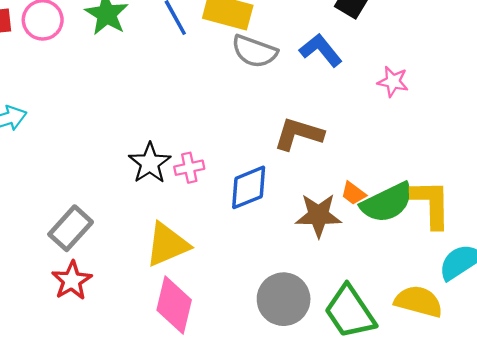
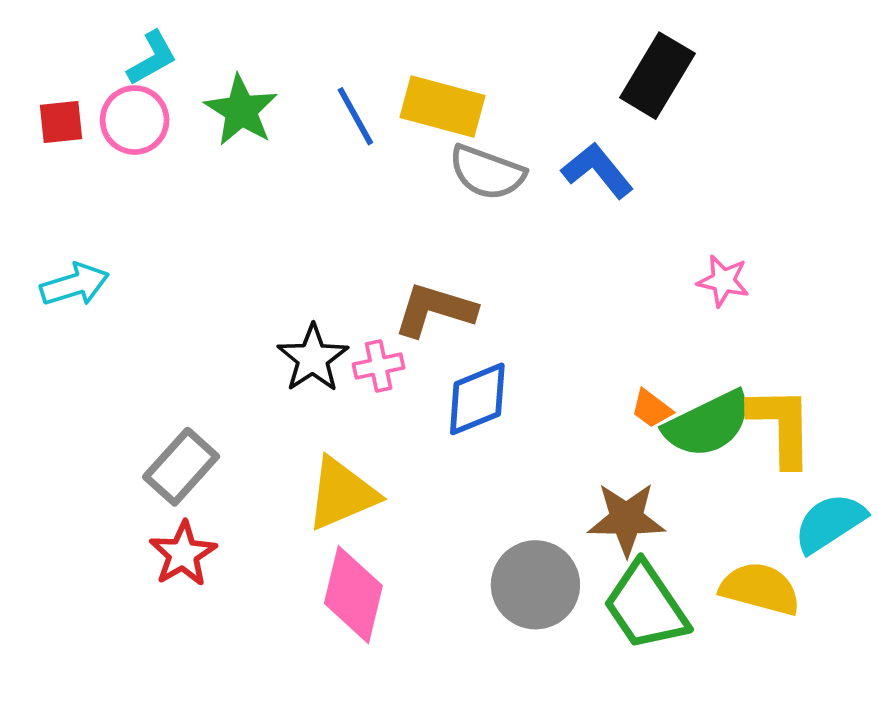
pink star: (393, 82) -> (723, 281), moved
brown L-shape: (299, 134) -> (435, 310), moved
brown star: (318, 215) -> (626, 519), moved

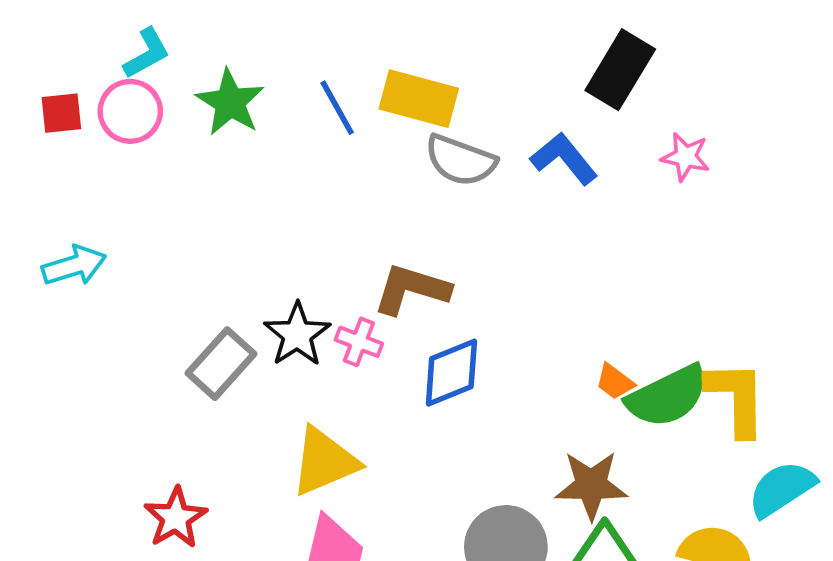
pink star: (723, 281) -> (686, 157), moved
pink cross: (379, 366) -> (359, 342), turned 33
gray rectangle: (181, 467) -> (221, 364), moved

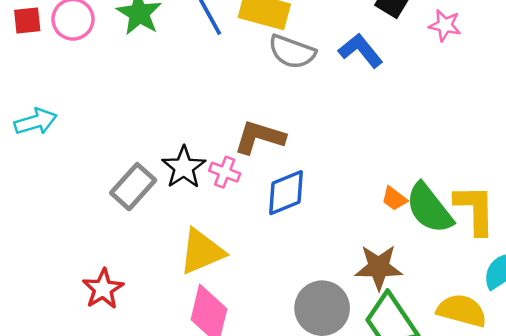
pink star: (686, 157) -> (445, 25), moved
green semicircle: (667, 396) -> (429, 208), turned 78

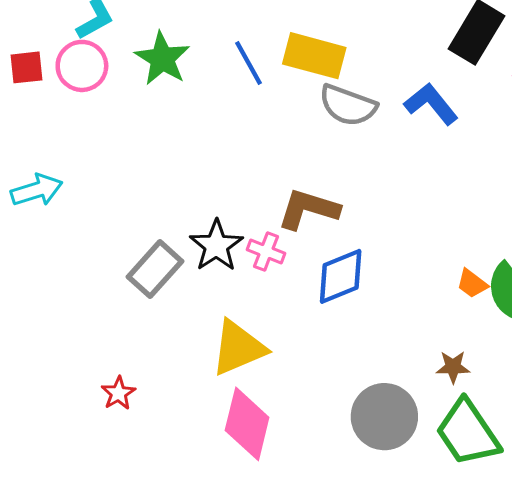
brown star: (379, 267) -> (453, 367), size x0.6
red star: (103, 289) -> (118, 393), size x0.7

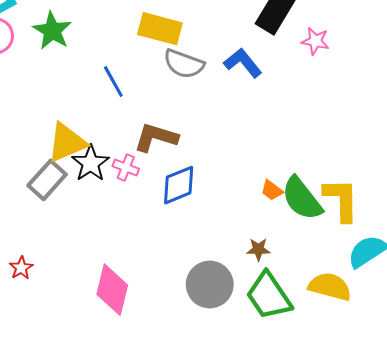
blue line: (249, 63) -> (113, 81), moved
yellow triangle: (238, 348) -> (67, 143), moved

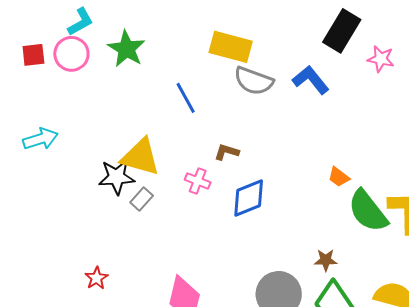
brown L-shape: (156, 137) -> (227, 152), size x0.6
yellow triangle: (67, 143) -> (141, 157), turned 39
black star: (91, 163) -> (117, 177), moved, turned 30
gray rectangle: (47, 180) -> (142, 199), moved, size x0.6
orange trapezoid: (272, 190) -> (339, 177), moved

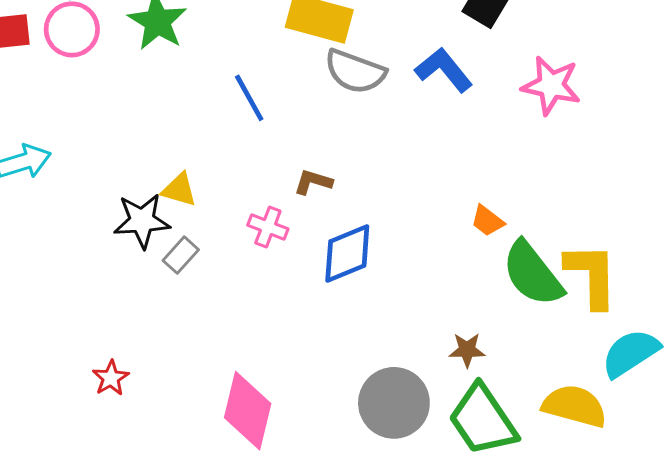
pink star: (381, 59) -> (551, 85), moved, size x1.4
yellow triangle: (141, 157) -> (179, 190), size x0.6

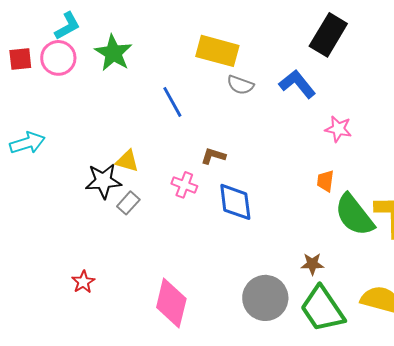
gray semicircle: (355, 71) -> (240, 85), size x0.7
pink star: (551, 85) -> (338, 129), moved, size x0.7
orange trapezoid: (487, 221) -> (325, 181), turned 60
blue diamond: (347, 253) -> (235, 202), turned -75

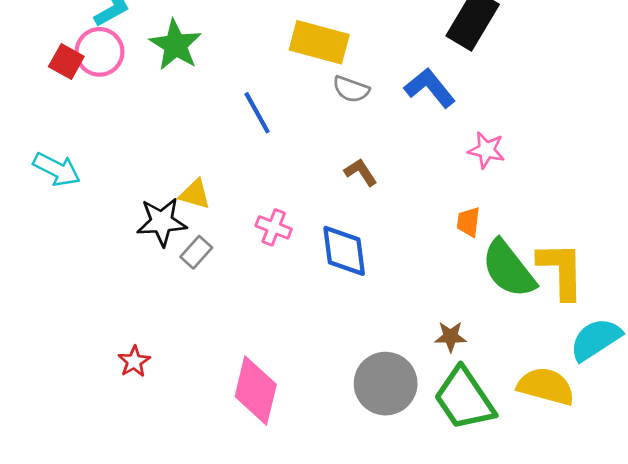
red square: (20, 59) -> (66, 62), moved, turned 35
cyan arrow: (27, 143) -> (57, 169), turned 44
brown L-shape: (213, 156) -> (361, 172), moved, turned 40

